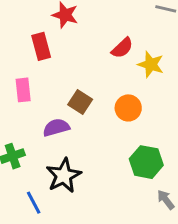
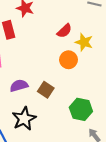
brown square: (80, 102) -> (46, 90), moved
orange circle: (128, 108) -> (69, 60), moved

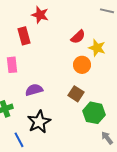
brown square: (46, 90) -> (76, 94), moved

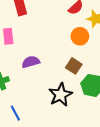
black star: (39, 122) -> (60, 95), moved

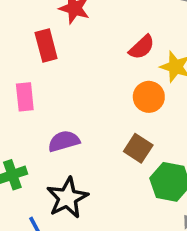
black star: (60, 95) -> (67, 198), moved

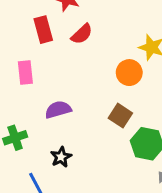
red semicircle: (142, 47) -> (82, 34), moved
black star: (67, 198) -> (61, 157), size x0.6

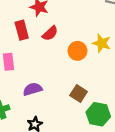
orange circle: (129, 73) -> (77, 51), moved

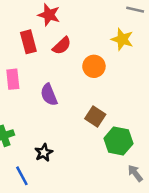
yellow star: (102, 43) -> (122, 39), moved
purple semicircle: (33, 89) -> (49, 95), moved, turned -96

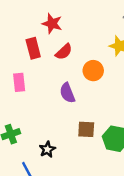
purple semicircle: (49, 95) -> (67, 93), moved
brown square: (95, 117) -> (86, 129), moved, turned -30

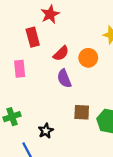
red star: (52, 24) -> (50, 14), turned 30
red semicircle: (64, 52) -> (61, 53), moved

